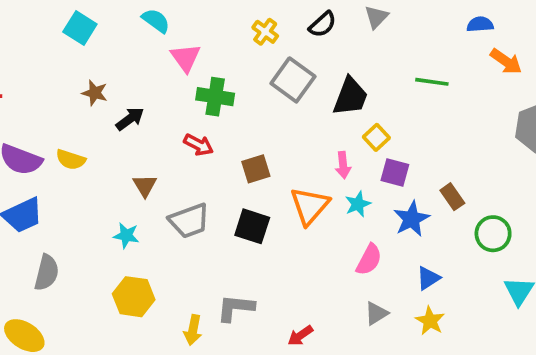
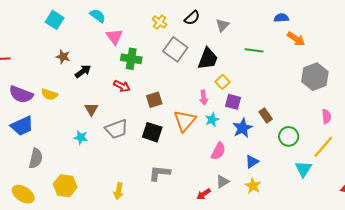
gray triangle: (376, 17) -> (223, 25), moved
yellow hexagon: (134, 297) -> (65, 186), moved
gray L-shape: (236, 308) -> (160, 173), moved
red arrow: (300, 336) -> (204, 194), moved

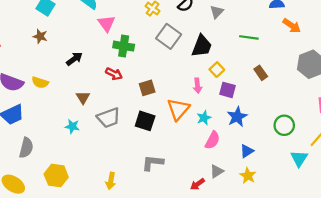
brown star: (63, 57) -> (40, 36), moved
brown rectangle: (266, 115) -> (261, 73), moved
cyan star: (212, 120) -> (204, 118), moved

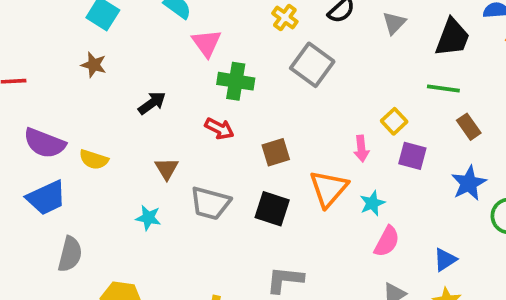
green line: (249, 37) -> (443, 88), moved
black trapezoid: (202, 46) -> (452, 38), moved
yellow semicircle: (40, 82) -> (94, 160), moved
blue star: (237, 117) -> (469, 183), moved
gray trapezoid: (109, 118) -> (210, 203), turned 35

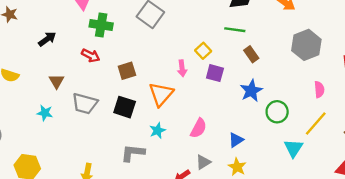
cyan star: (372, 203) -> (157, 131), moved

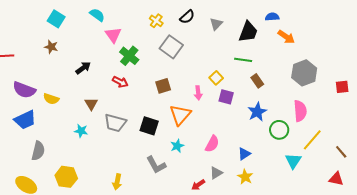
green cross: (101, 25) -> (129, 56), turned 30
brown square: (127, 71) -> (163, 86), moved
pink semicircle: (319, 89) -> (300, 111), moved, size x1.5
gray L-shape: (133, 153) -> (156, 165), turned -125

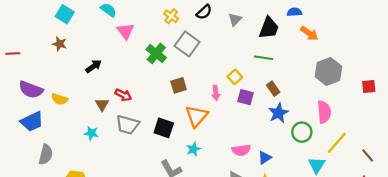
green cross: (129, 56) -> (156, 53), moved
brown rectangle: (257, 81) -> (273, 89), moved
red arrow: (120, 82) -> (123, 95), moved
pink semicircle: (212, 144) -> (241, 150), moved, turned 54

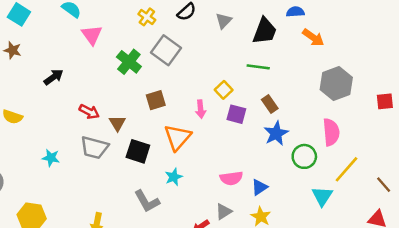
brown triangle: (102, 104) -> (117, 123), moved

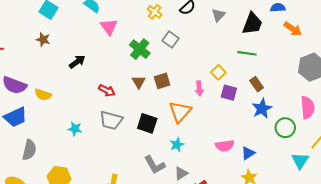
gray square: (166, 50) -> (171, 40), size x0.7
brown triangle: (117, 123) -> (139, 82), moved
gray triangle: (224, 211) -> (181, 173), moved

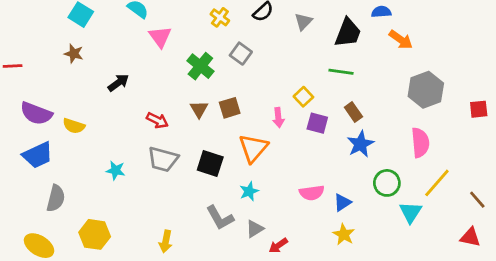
green circle: (285, 128) -> (387, 183), moved

